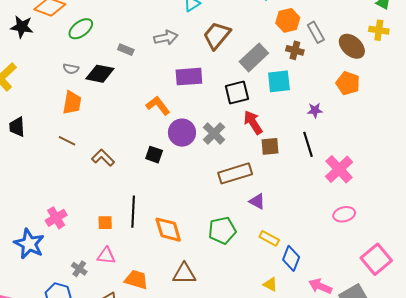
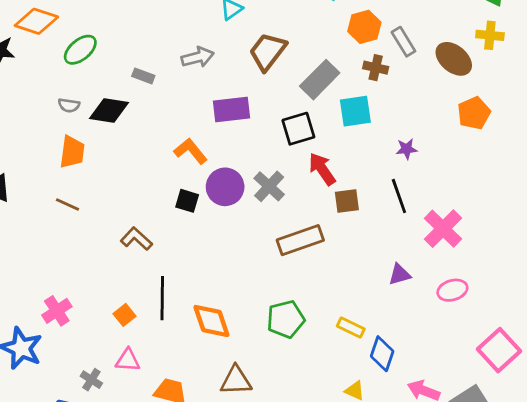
orange pentagon: (348, 83) -> (474, 113), moved, turned 30
black square: (154, 155) -> (187, 201), moved
brown L-shape: (103, 158) -> (136, 239), moved
purple triangle: (257, 201) -> (399, 274), moved, turned -42
orange square: (105, 223) -> (124, 315), turned -35

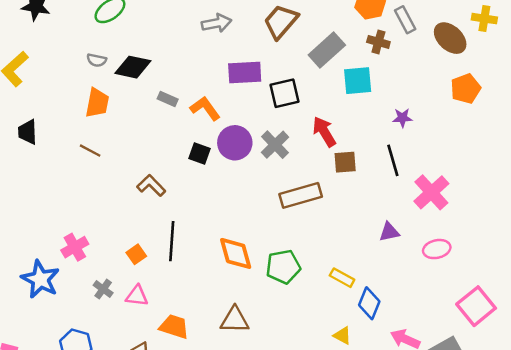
gray rectangle: (143, 76) -> (168, 99), moved
black square: (298, 129) -> (285, 93), moved
orange diamond: (211, 321) -> (236, 253), moved
gray cross: (91, 380) -> (103, 289), moved

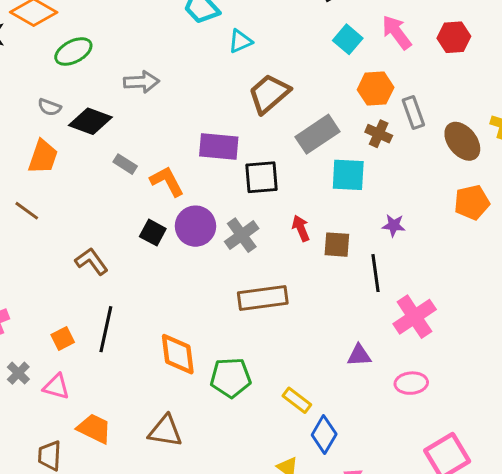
gray arrow: (217, 23) -> (141, 82), moved
red arrow: (324, 132) -> (301, 228), size x0.7
brown square: (345, 162) -> (337, 245), moved

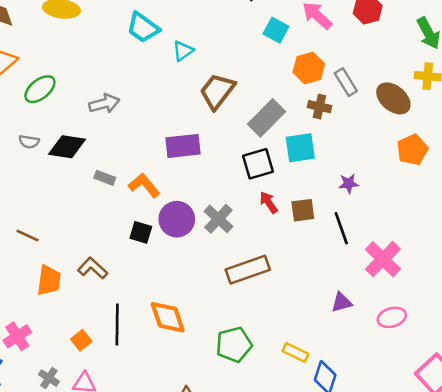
orange trapezoid: (43, 157) -> (49, 280), moved
black square: (261, 177) -> (258, 164), moved
orange diamond: (178, 354) -> (168, 317), moved

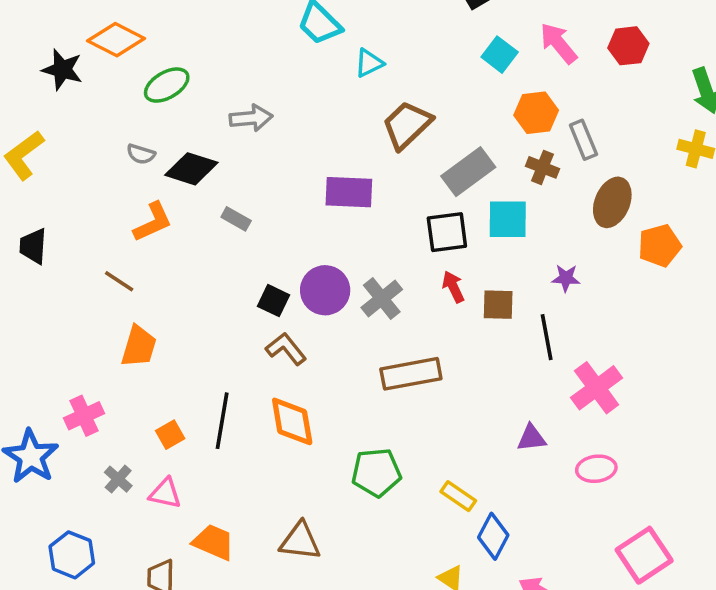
brown ellipse: (393, 98) -> (612, 202), moved, turned 64
orange L-shape: (144, 185) -> (153, 222), moved, turned 96
brown L-shape: (93, 268) -> (286, 349), moved

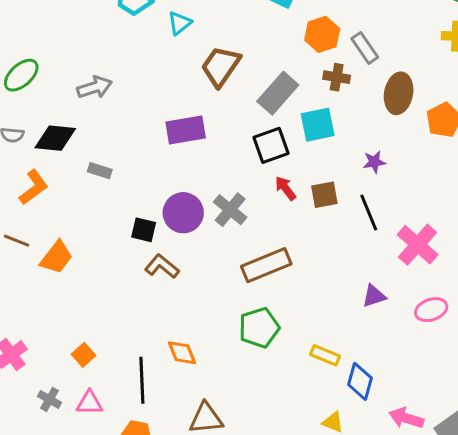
orange trapezoid: (139, 346) -> (56, 257), moved, turned 33
black line: (222, 421) -> (142, 380), moved
orange diamond: (292, 421) -> (182, 353), moved, size x0.7
green pentagon: (376, 472) -> (259, 328), moved

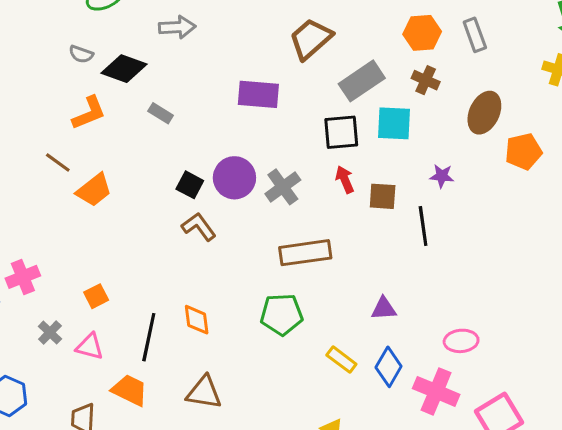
gray rectangle: (365, 48) -> (475, 35), moved
pink cross: (418, 245) -> (436, 391), moved, turned -33
purple triangle: (374, 296) -> (384, 309), moved
blue diamond: (360, 381) -> (389, 367), moved

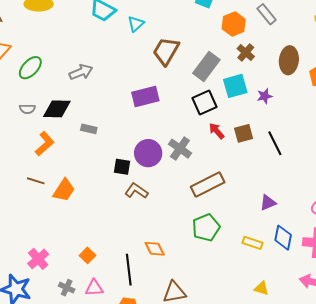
brown cross: (426, 80) -> (246, 52), turned 36
purple star: (442, 176) -> (265, 96), moved

